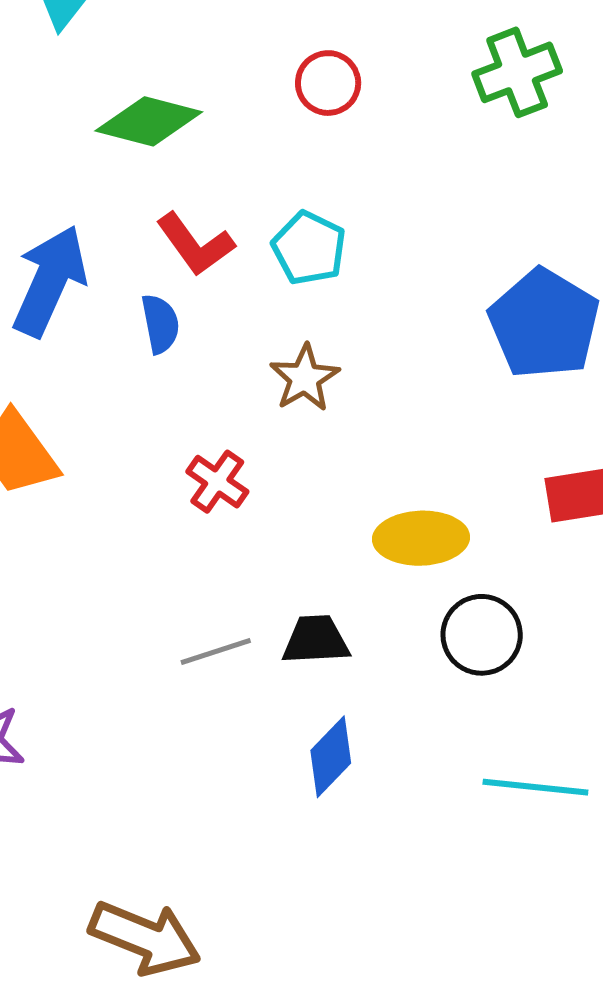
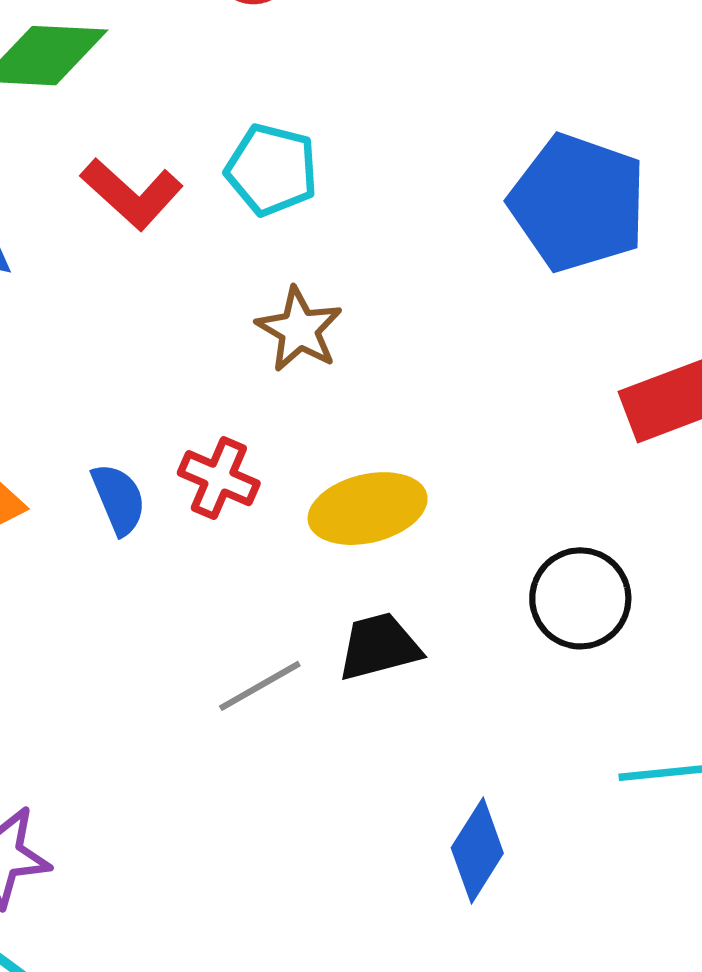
blue semicircle: (160, 324) -> (119, 499), moved
yellow ellipse: (421, 538) -> (368, 509), moved
blue diamond: (331, 757) -> (477, 850), moved

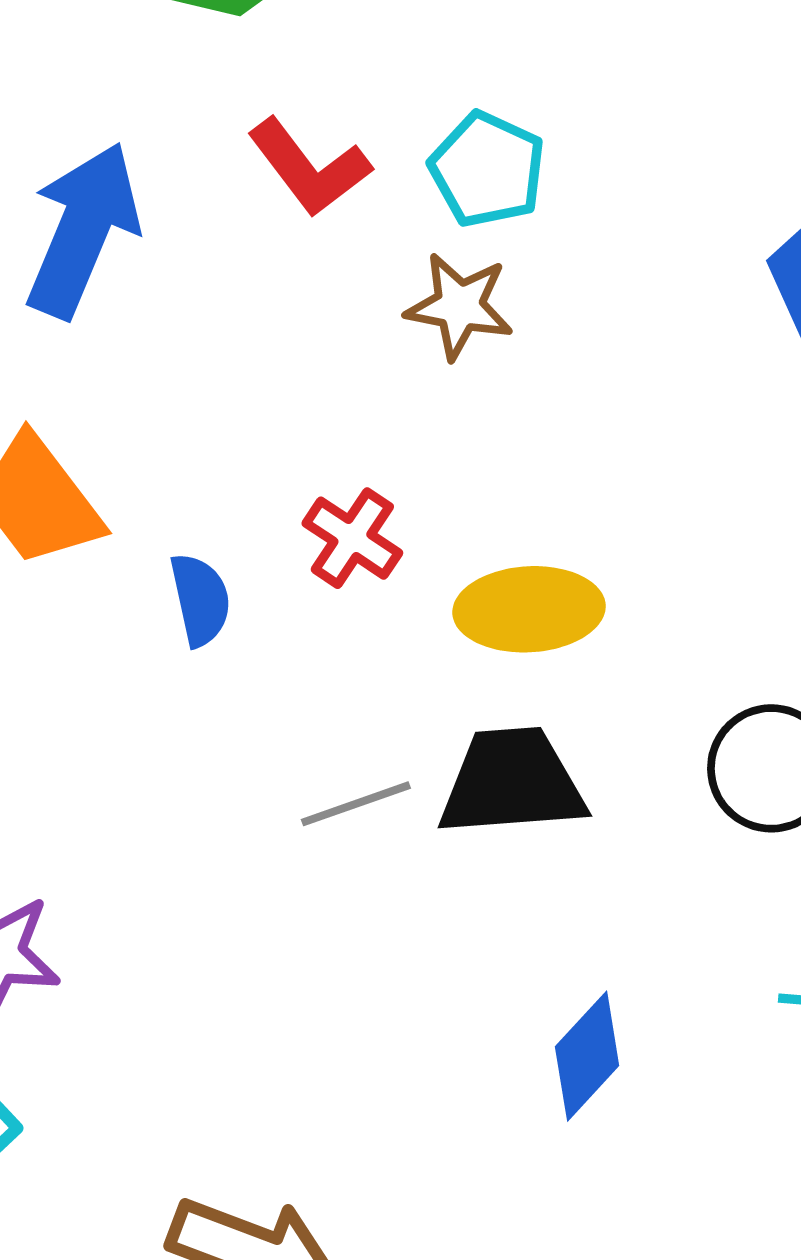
brown star: (299, 329) -> (459, 306), moved, turned -30
blue semicircle: (119, 499) -> (200, 600), moved
black trapezoid: (379, 647) -> (512, 782), size x1.4

